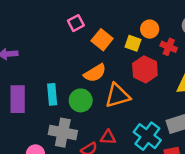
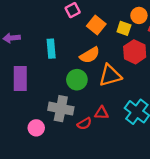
cyan rectangle: (52, 94) -> (51, 49), moved

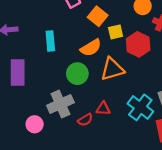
yellow square: (124, 28) -> (116, 32), moved, turned -32
gray cross: (61, 109) -> (60, 104), turned -35

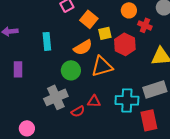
purple rectangle: (18, 72) -> (18, 69), size x0.7
cyan cross: (140, 107) -> (127, 100), turned -35
pink circle: (35, 124) -> (27, 128), moved

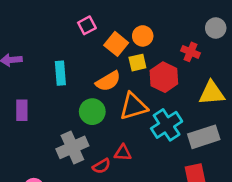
orange circle: (129, 10) -> (143, 36), moved
cyan cross: (127, 100) -> (167, 125), moved, turned -35

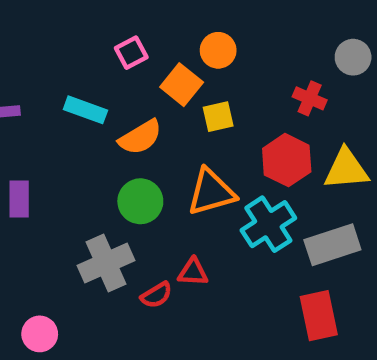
orange circle: (143, 36) -> (218, 50), moved
cyan rectangle: (60, 73) -> (85, 110), moved, turned -65
red hexagon: (164, 77) -> (287, 160), moved
orange semicircle: (108, 81) -> (140, 137), moved

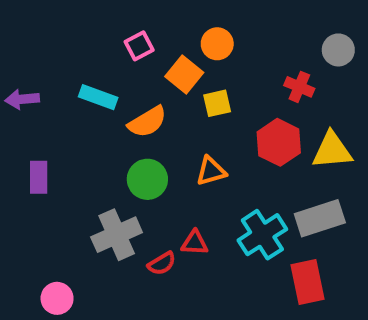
orange triangle: (211, 192) -> (211, 171), size x0.7
cyan cross: (268, 224) -> (262, 235), moved

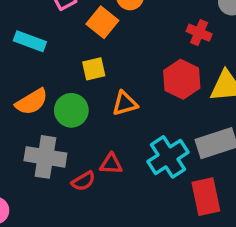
yellow square: (217, 103) -> (94, 69), moved
orange semicircle: (147, 122) -> (32, 102), moved
gray cross: (117, 235) -> (45, 157), turned 33

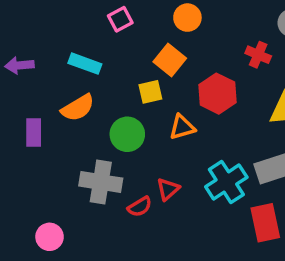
orange square: (102, 22) -> (170, 60), moved
red hexagon: (182, 79) -> (217, 94), moved
orange semicircle: (32, 102) -> (78, 108), moved
red triangle: (111, 164) -> (168, 189), turned -45

